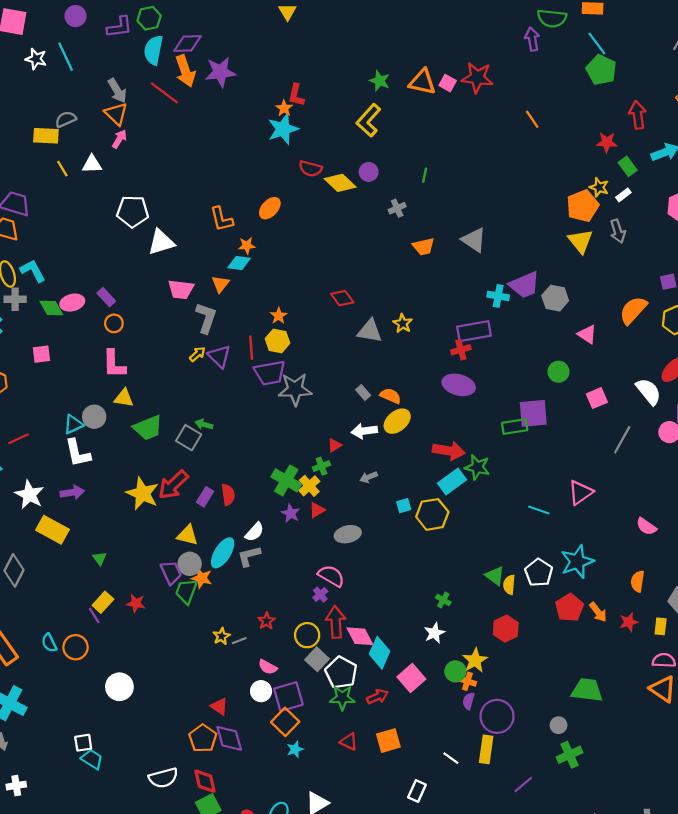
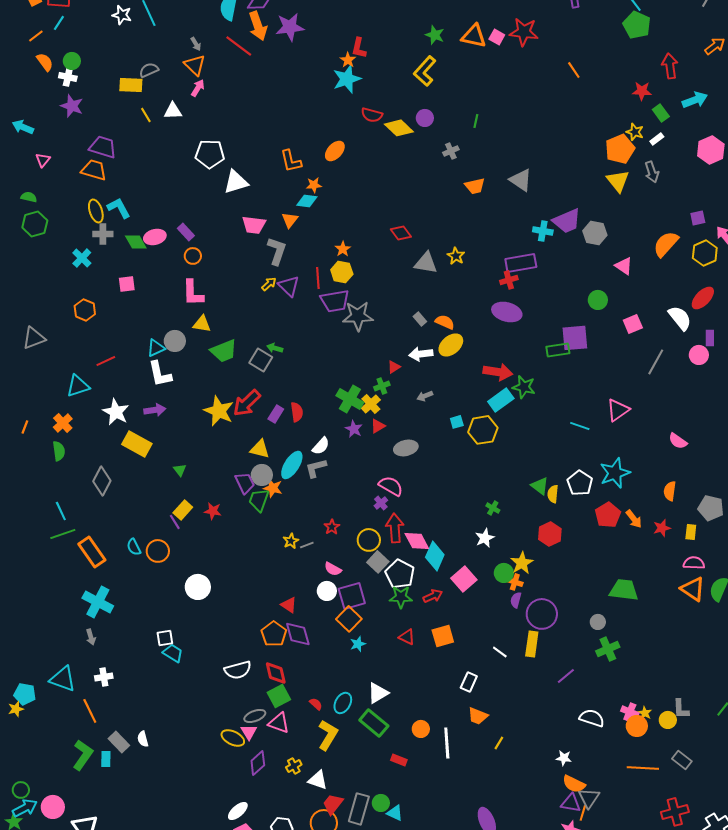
gray arrow: (117, 91) -> (196, 44), size x0.6

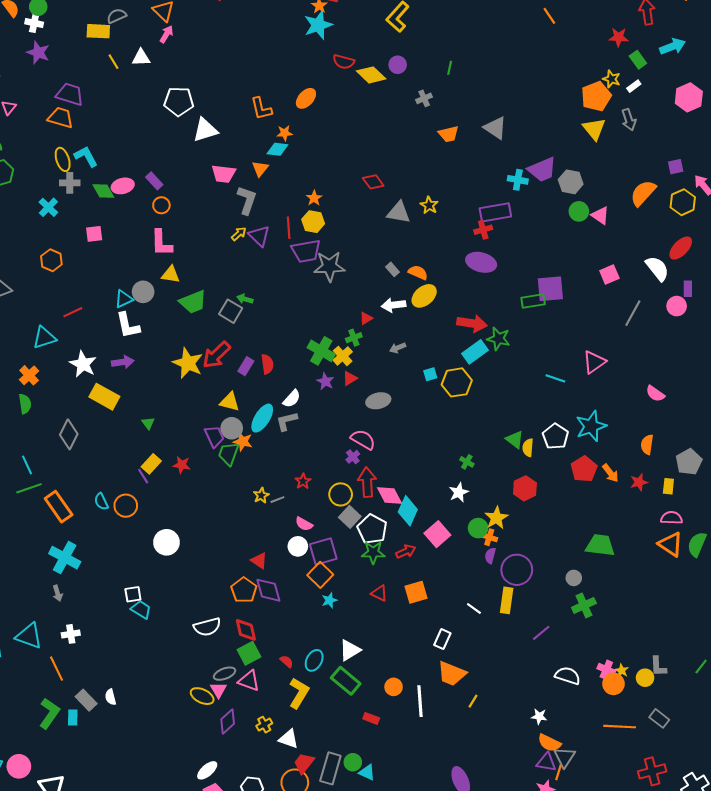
green circle: (598, 300) -> (579, 211), moved
gray pentagon: (711, 508) -> (689, 462), turned 30
orange trapezoid: (478, 716) -> (452, 674), size x1.4

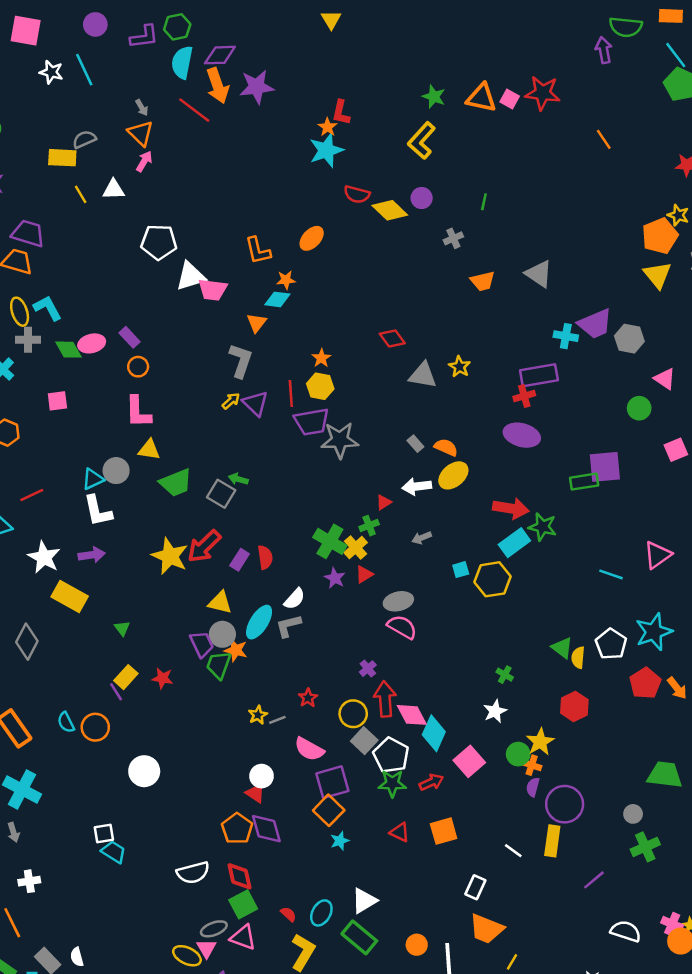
pink trapezoid: (224, 174) -> (213, 290), moved
green circle: (579, 211) -> (639, 408), moved
pink semicircle: (363, 439) -> (402, 627), moved
pink semicircle: (304, 524) -> (309, 749), size x1.4
white circle: (298, 546) -> (262, 776), moved

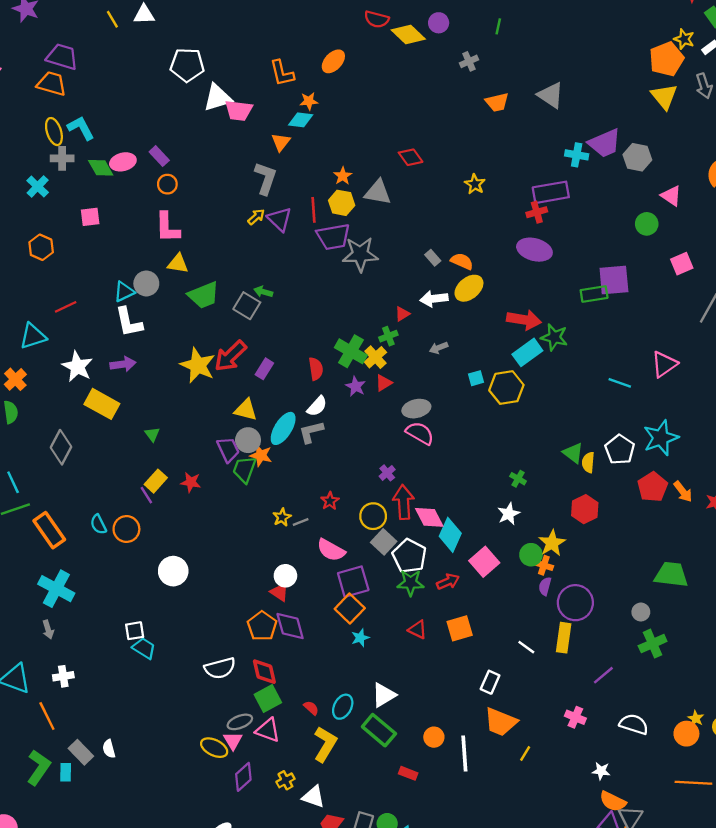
gray triangle: (423, 375) -> (378, 192), moved
red semicircle: (265, 557) -> (316, 369), moved
pink cross: (672, 924) -> (575, 717), moved

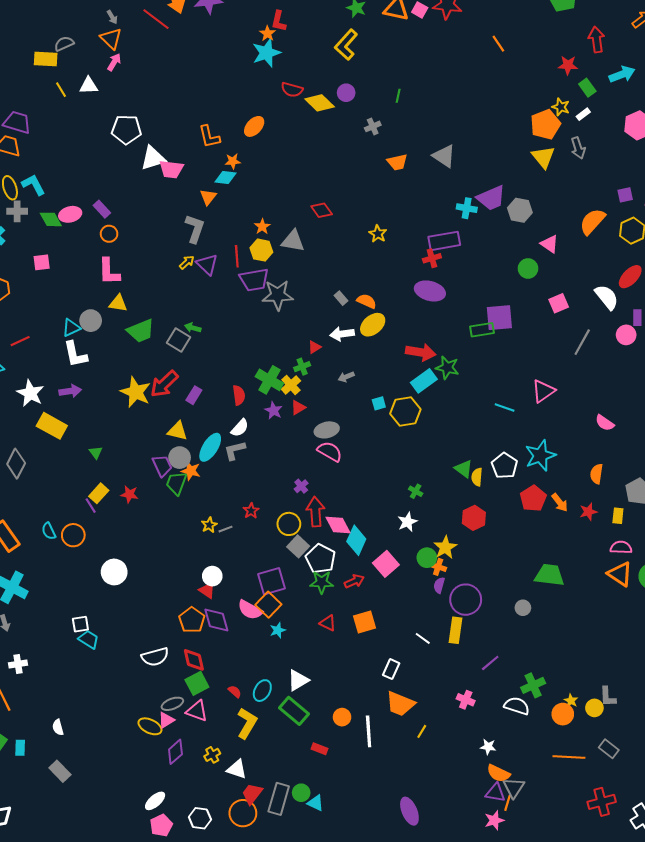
pink semicircle: (331, 550) -> (250, 610), moved
green cross: (653, 644) -> (533, 685), moved
pink triangle: (233, 741) -> (166, 720), turned 30
gray rectangle: (81, 752) -> (60, 771), moved

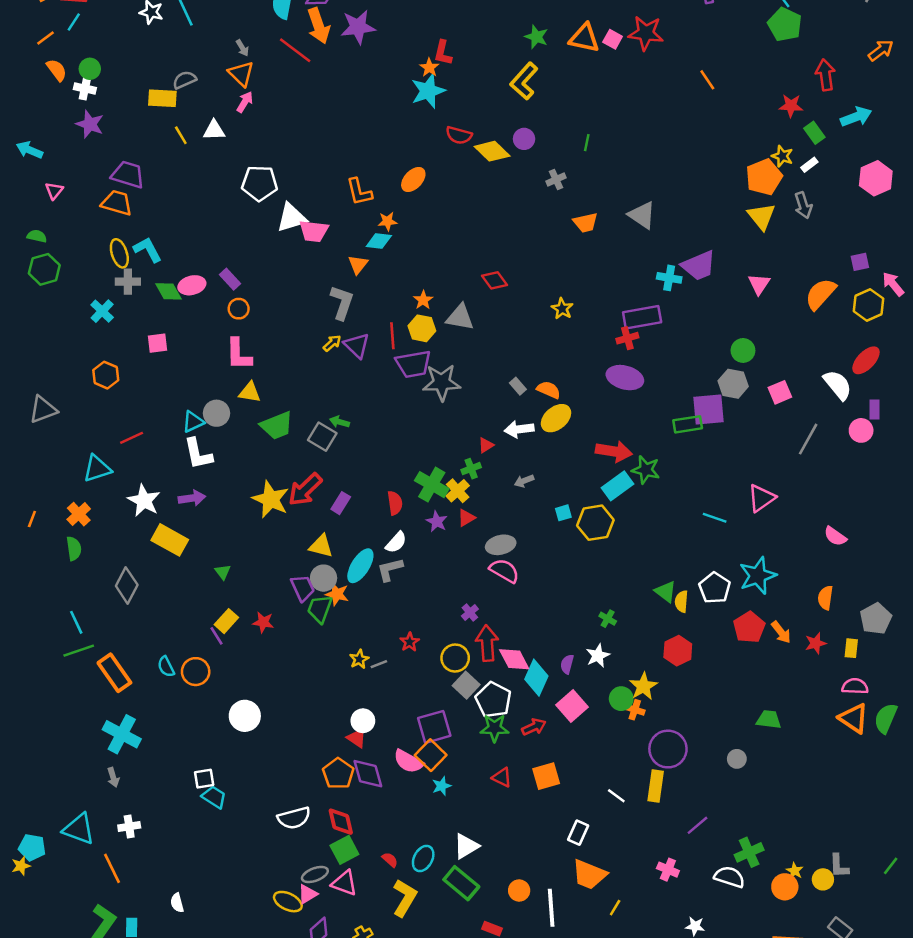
gray hexagon: (520, 210) -> (733, 384), moved
pink triangle: (549, 244) -> (759, 284), moved, turned 30
green trapezoid: (549, 575) -> (769, 720), size x0.7
purple semicircle: (439, 585) -> (567, 664), moved

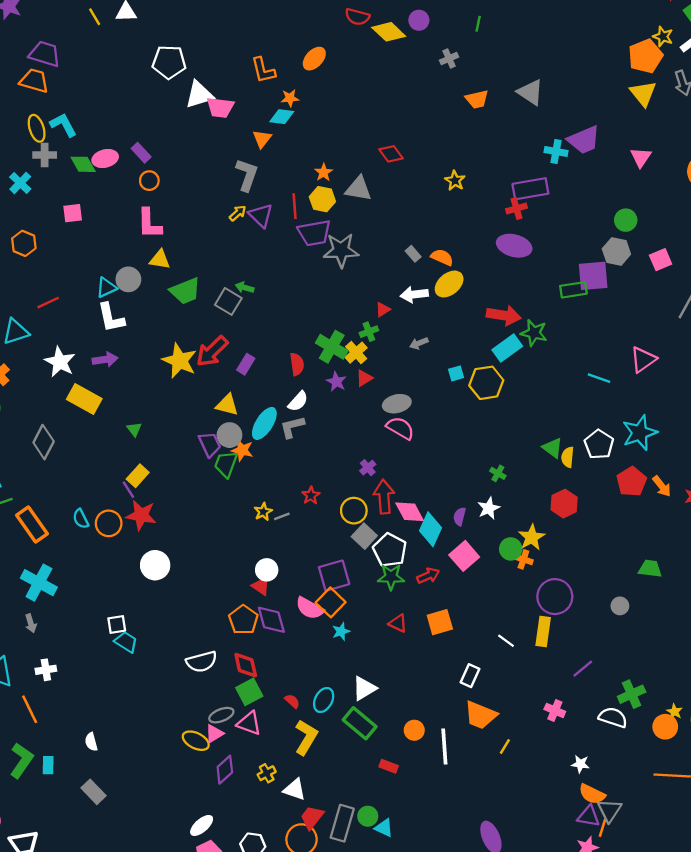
red star: (263, 622) -> (141, 515), moved, size x1.5

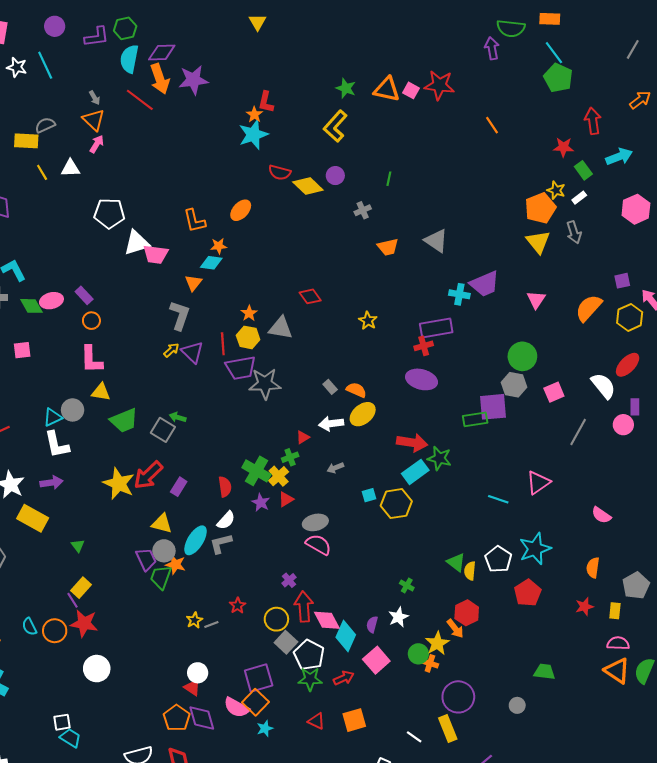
green circle: (626, 220) -> (522, 356), size x1.4
orange arrow: (662, 486) -> (455, 629), moved
yellow rectangle: (543, 631) -> (448, 728), turned -30

